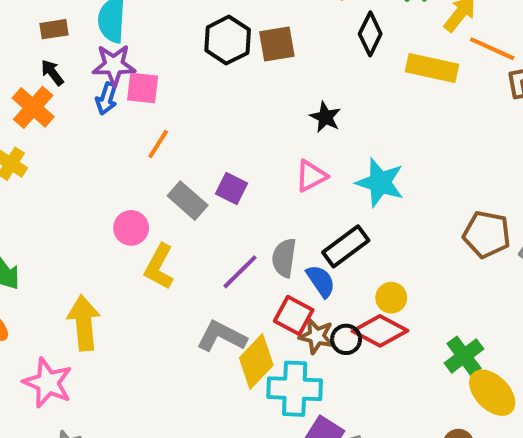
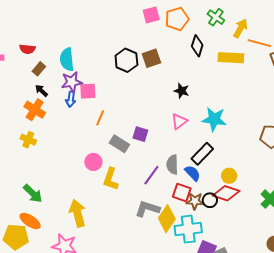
brown rectangle: (54, 29) -> (39, 69), turned -32

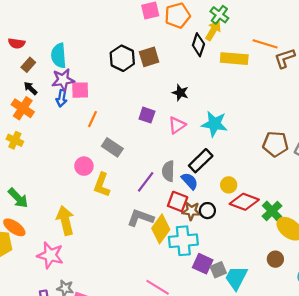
yellow arrow: (240, 28) -> (213, 30), moved
purple square: (140, 134) -> (147, 115), moved
red diamond: (226, 193) -> (244, 202), moved

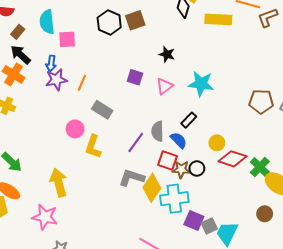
purple star: (63, 80) -> (56, 80), moved
black arrow: (30, 88) -> (21, 55), size x1.5
pink square: (80, 90) -> (67, 39), moved
black rectangle: (201, 161) -> (189, 120), size x0.7

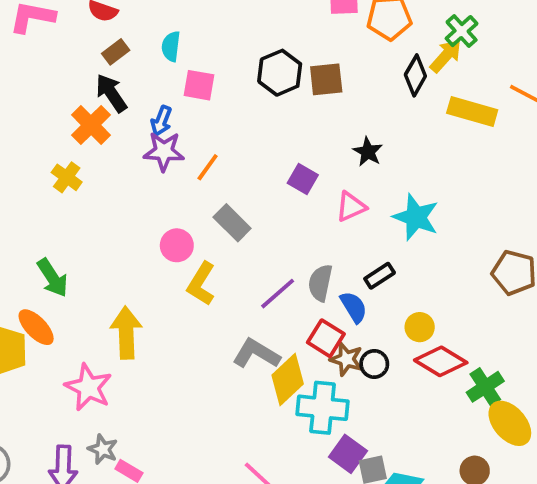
cyan semicircle: (47, 22) -> (171, 46), size x0.7

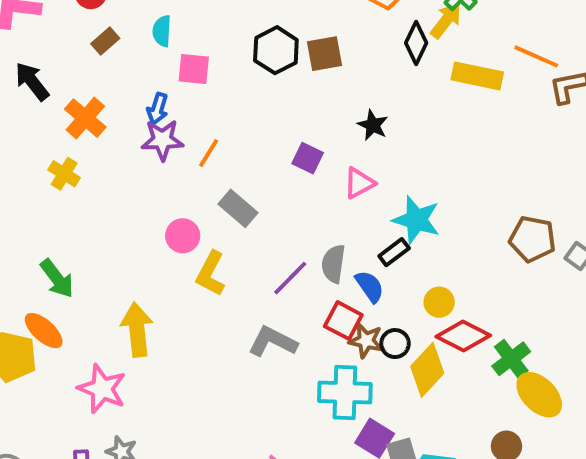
black arrow: (111, 93) -> (32, 81), moved
cyan star: (416, 217) -> (416, 220), moved
yellow diamond: (288, 380) -> (427, 370), moved

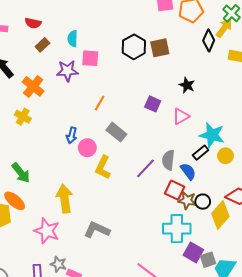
blue arrow: (158, 109) -> (72, 135), moved
purple star: (162, 140) -> (67, 71), moved
yellow circle: (439, 302) -> (226, 156), moved
gray L-shape: (273, 342) -> (97, 230), moved

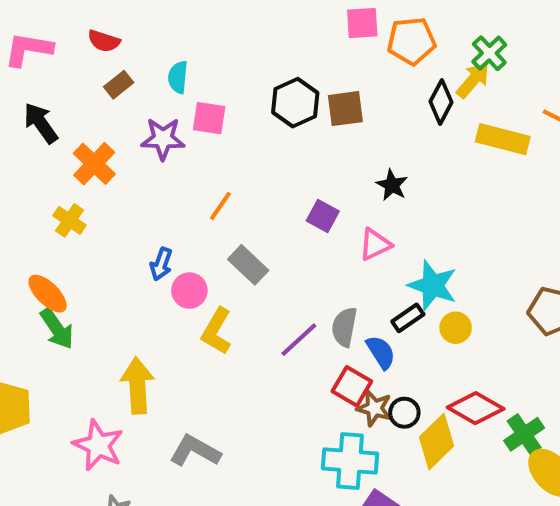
orange ellipse: (15, 201) -> (48, 294), moved

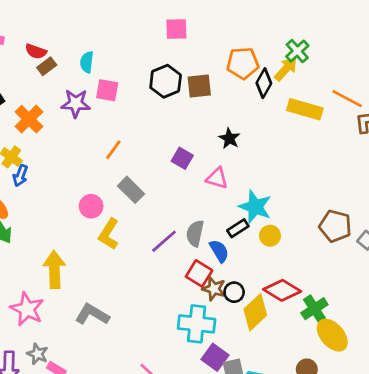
pink square: (362, 23) -> (176, 29), moved
red semicircle: (104, 41) -> (36, 51), moved
orange pentagon: (411, 41) -> (243, 63), moved
pink triangle: (375, 244) -> (217, 178), turned 40
blue arrow: (161, 264) -> (20, 176), moved

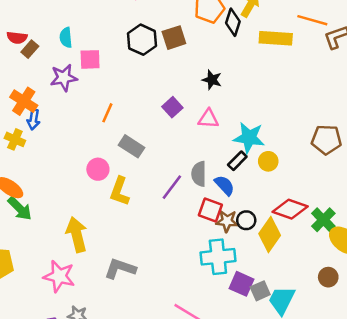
purple square: (182, 158) -> (172, 107), turned 30
blue arrow: (20, 176) -> (33, 119), moved

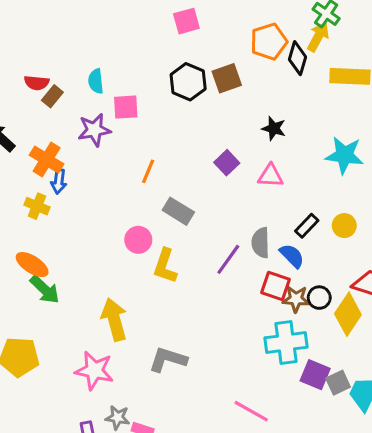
cyan star: (249, 138) -> (344, 155), moved

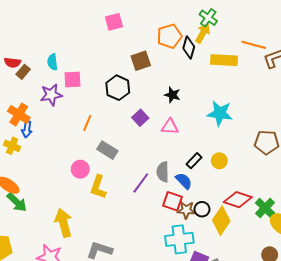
black hexagon: (188, 82) -> (118, 88), moved

